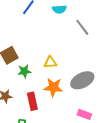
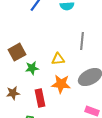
gray line: (82, 27) -> (82, 41), moved, turned 42

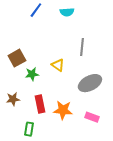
yellow triangle: (58, 59) -> (58, 65), turned 40
orange star: (61, 84) -> (63, 110), moved

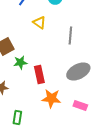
yellow triangle: (58, 65) -> (39, 22), moved
red rectangle: (40, 104) -> (39, 74), moved

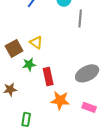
yellow triangle: (39, 22) -> (36, 42), moved
gray line: (70, 36) -> (80, 18), moved

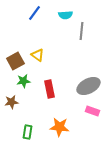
green star: (29, 64) -> (23, 81), moved
orange star: (60, 100) -> (59, 127), moved
pink rectangle: (89, 107) -> (92, 111), moved

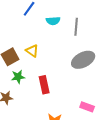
cyan semicircle: (65, 15) -> (53, 21), moved
gray ellipse: (88, 86) -> (83, 60), moved

